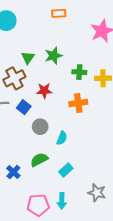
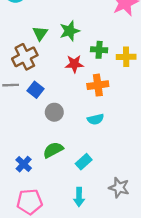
red star: (44, 91) -> (74, 64), moved
cyan semicircle: (62, 138) -> (96, 119), moved, turned 56
pink pentagon: (38, 205) -> (30, 202), moved

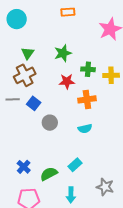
green triangle: (40, 33) -> (28, 53), moved
green semicircle: (53, 150) -> (49, 174), moved

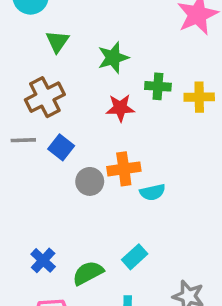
green triangle: (28, 53) -> (57, 41), moved
orange cross: (87, 99) -> (124, 169), moved

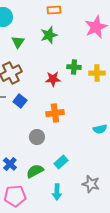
green star: (113, 58) -> (49, 35), moved
gray circle: (90, 181) -> (37, 137), moved
cyan semicircle: (153, 192) -> (100, 129), moved

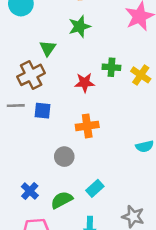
green triangle: (18, 42) -> (48, 48), moved
yellow cross: (97, 73) -> (141, 75), turned 35
blue square: (20, 101) -> (43, 111), turned -32

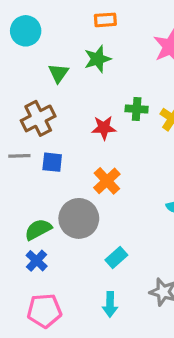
green triangle: (48, 48) -> (58, 73), moved
orange cross: (87, 126) -> (107, 181), turned -35
gray circle: (64, 157) -> (79, 218), size x1.6
green semicircle: (62, 200) -> (38, 229), moved

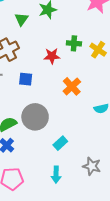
blue square: (52, 162) -> (26, 79), moved
orange cross: (107, 181) -> (72, 86), moved

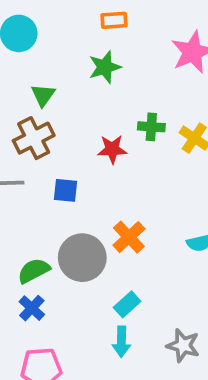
green triangle: (21, 19) -> (43, 95), moved
orange cross: (72, 86) -> (129, 237), moved
cyan arrow: (56, 175) -> (121, 342), moved

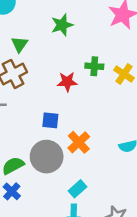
blue square: (65, 190) -> (50, 120), moved

